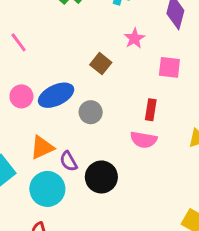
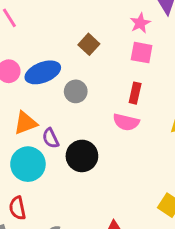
pink star: (134, 38) -> (140, 23), moved
pink square: (169, 67) -> (142, 53), moved

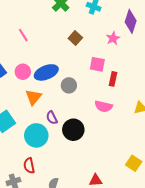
brown square: (89, 44) -> (75, 38), moved
pink square: (142, 53) -> (97, 64), moved
red rectangle: (135, 93) -> (113, 79), moved
orange triangle: (25, 123) -> (33, 97), moved, turned -30

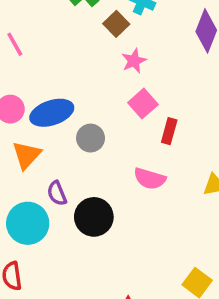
brown square: (75, 38) -> (116, 24), moved
pink star: (113, 38) -> (134, 61), moved
pink square: (97, 64) -> (143, 104), turned 35

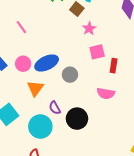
pink square: (143, 104) -> (97, 52), turned 35

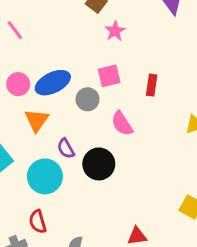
pink square: (97, 52) -> (109, 76), moved
pink semicircle: (106, 93) -> (122, 124), moved, turned 48

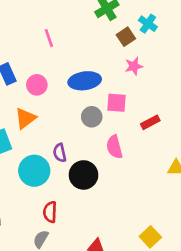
blue ellipse: (53, 83) -> (85, 81), moved
red rectangle: (152, 85) -> (150, 122), turned 36
orange triangle: (37, 120) -> (25, 118), moved
red semicircle: (38, 222) -> (50, 212), moved

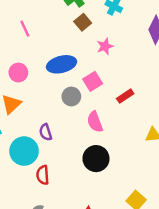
brown square: (126, 37) -> (83, 22), moved
pink square: (117, 103) -> (93, 81), turned -30
black circle: (84, 175) -> (96, 159), moved
red semicircle: (50, 212) -> (43, 175), moved

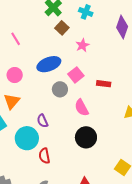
red rectangle: (125, 96) -> (104, 84), turned 48

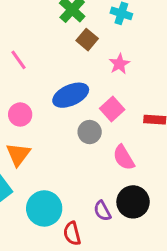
purple semicircle: (42, 121) -> (102, 211), moved

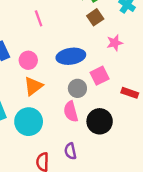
orange triangle: (18, 154) -> (33, 86), moved
pink semicircle: (124, 158) -> (71, 112), moved
black circle: (133, 202) -> (100, 121), moved
cyan circle: (44, 208) -> (29, 122), moved

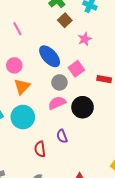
blue ellipse: (71, 56) -> (50, 56), turned 65
pink semicircle: (71, 112) -> (57, 103), turned 90

